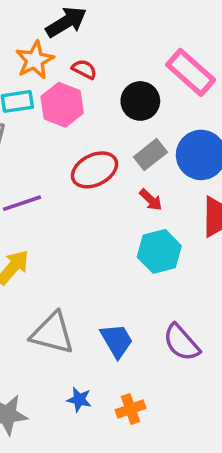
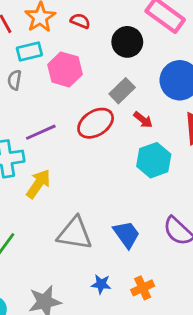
pink hexagon: (62, 105) -> (65, 69), moved
gray rectangle: (150, 155) -> (122, 91), moved
red ellipse: (94, 170) -> (96, 123), moved

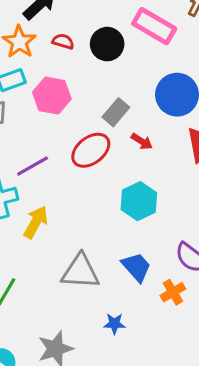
black circle: (127, 42) -> (107, 44), moved
cyan hexagon: (154, 160) -> (139, 201), moved
orange cross: (143, 288) -> (173, 292), moved

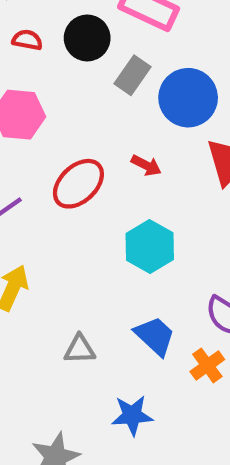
gray rectangle: (116, 112) -> (132, 75), moved
gray triangle: (80, 272) -> (80, 349), size x0.6
blue star: (114, 324) -> (132, 415), size x1.4

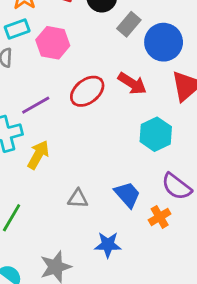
red arrow: (146, 165) -> (132, 83), size x1.5
cyan hexagon: (150, 246) -> (156, 134), moved

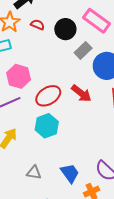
pink hexagon: (53, 43) -> (19, 76), moved
cyan hexagon: (156, 134) -> (47, 126), moved

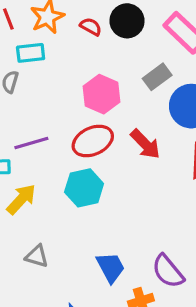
black circle: (65, 29) -> (127, 21), moved
pink hexagon: (19, 76) -> (101, 94), moved
gray triangle: (34, 173) -> (37, 256), moved

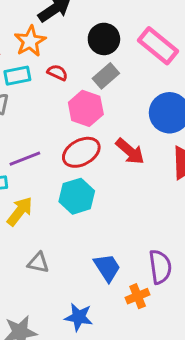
red semicircle: (91, 27) -> (57, 73), moved
gray rectangle: (157, 77) -> (106, 76), moved
purple semicircle: (168, 271) -> (160, 267), turned -144

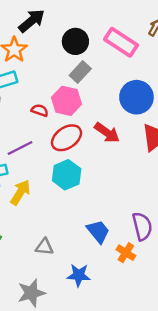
red semicircle: (57, 73) -> (40, 110), moved
gray triangle: (38, 263) -> (44, 247), moved
orange cross: (138, 296) -> (126, 253), turned -30

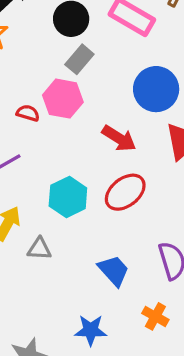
red ellipse: (66, 138) -> (125, 192), moved
gray triangle: (44, 247) -> (39, 249), moved
orange cross: (126, 253) -> (155, 316), moved

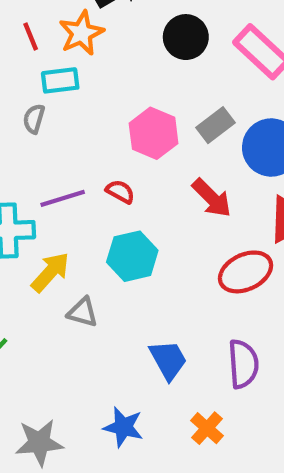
gray rectangle: (79, 59) -> (216, 125), moved
red semicircle: (28, 113) -> (120, 192), moved
red ellipse: (125, 192) -> (246, 272), moved

